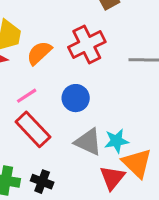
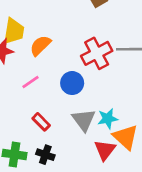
red cross: (87, 45) -> (97, 53), moved
red rectangle: (33, 129) -> (41, 122), moved, size x0.6
gray triangle: (88, 142) -> (84, 120), turned 30

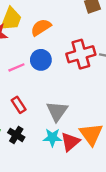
orange semicircle: (40, 45) -> (41, 27), moved
blue circle: (72, 83) -> (41, 60), moved
cyan star: (108, 119) -> (52, 138), moved

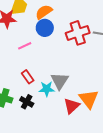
blue circle: (41, 60) -> (45, 28), moved
cyan star: (52, 138) -> (47, 89), moved

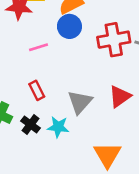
cyan star: (47, 89) -> (58, 127), moved
orange triangle: (89, 99) -> (107, 155), moved
red triangle: (72, 106) -> (120, 96), moved

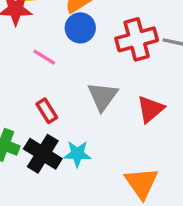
pink line: (39, 47) -> (44, 57), turned 54
gray triangle: (80, 102) -> (103, 96), moved
black cross: (31, 124) -> (43, 154), size x1.5

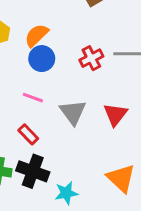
red cross: (137, 39) -> (91, 58), size x0.7
pink line: (44, 57) -> (33, 98), moved
cyan star: (77, 154) -> (66, 193), moved

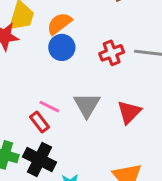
pink line: (33, 98) -> (49, 107), moved

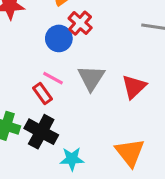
blue circle: (62, 47) -> (59, 38), moved
red cross: (112, 53) -> (80, 23), moved, turned -30

